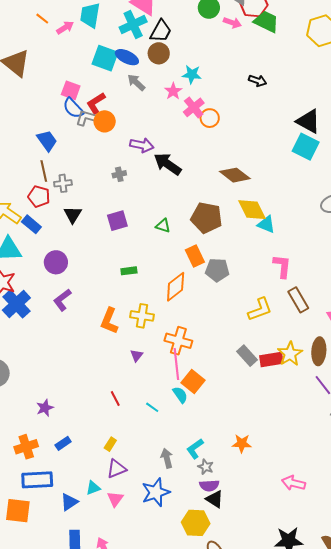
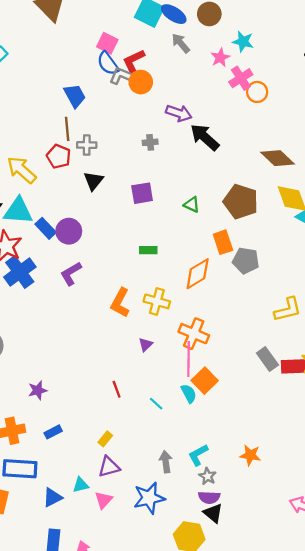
blue rectangle: (31, 224) -> (46, 228), moved

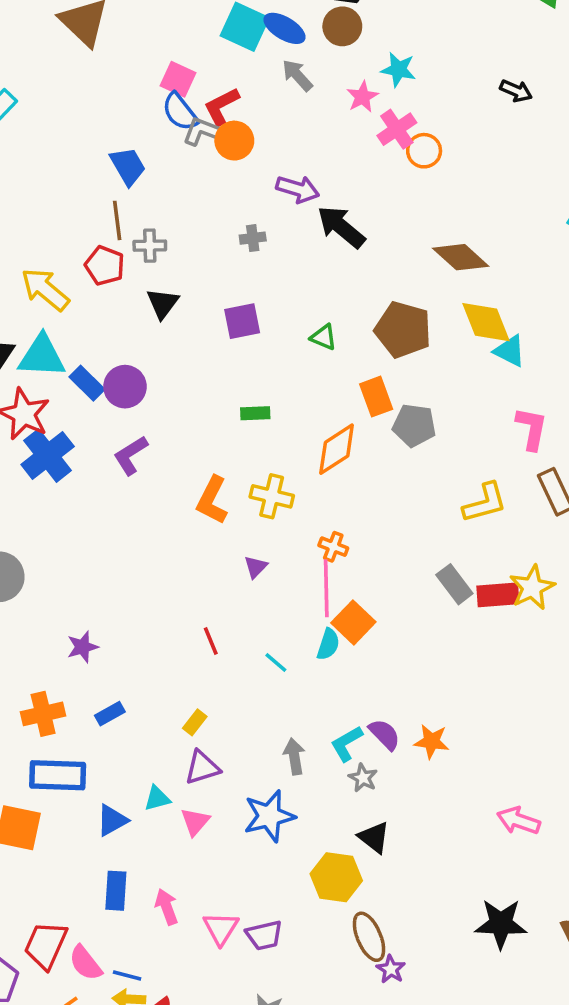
orange cross: (194, 334) -> (333, 547), size x0.6
cyan semicircle: (189, 393) -> (328, 644), turned 48
purple semicircle: (209, 497) -> (385, 734), moved, turned -135

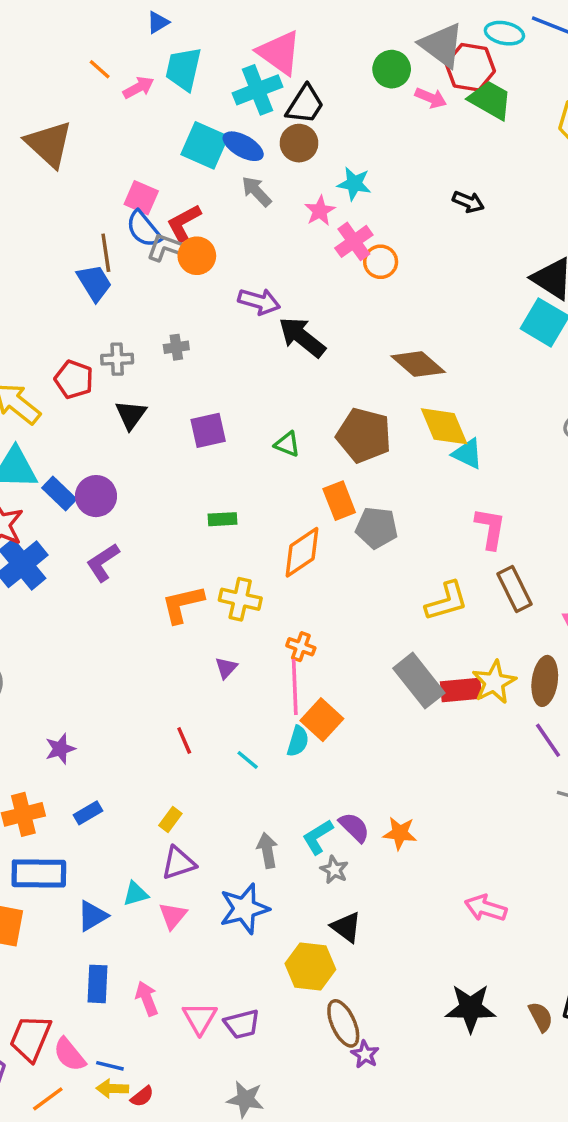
brown line: (117, 220) -> (106, 253), moved
gray cross: (253, 238) -> (176, 347), moved
orange L-shape: (212, 500) -> (183, 604), turned 51
gray rectangle: (454, 584) -> (419, 681), size x1.4

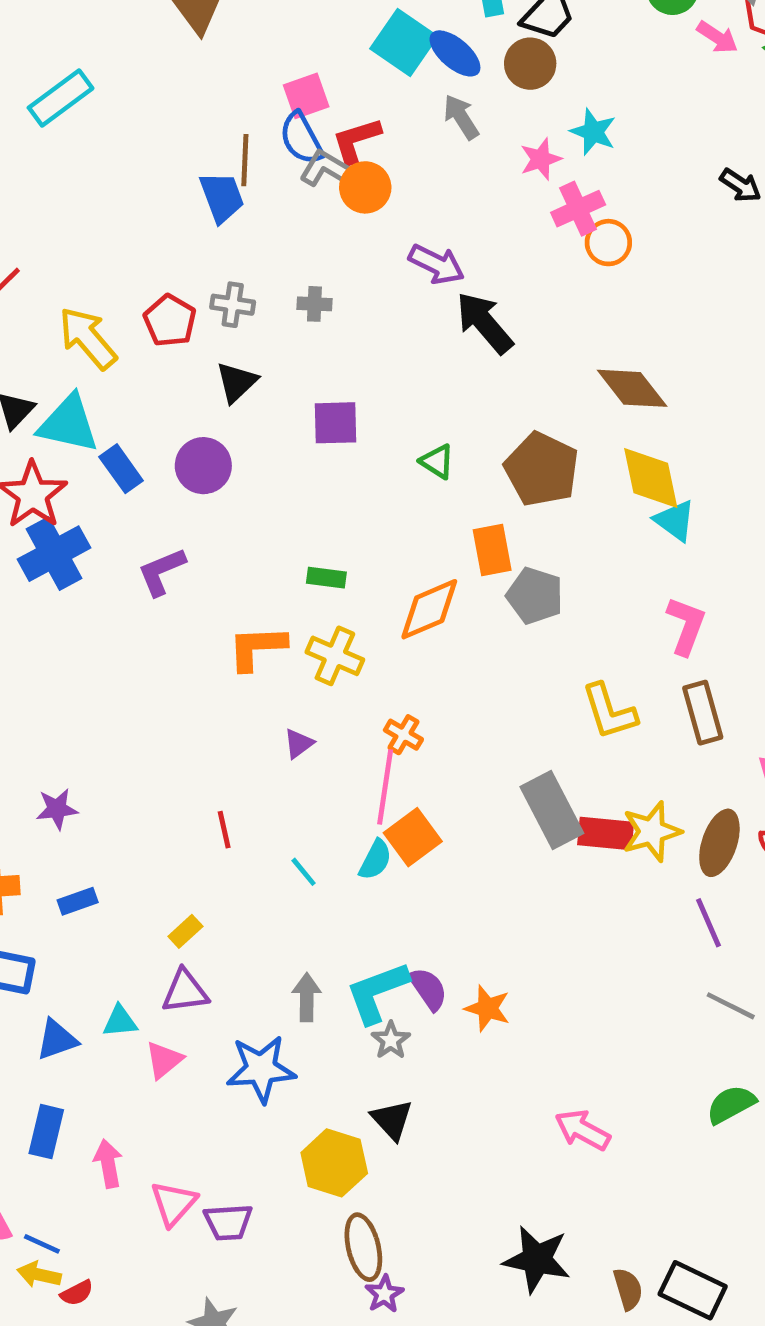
pink square: (141, 198) -> (306, 96), turned 36
purple circle: (96, 496) -> (203, 466), moved
green rectangle: (223, 519) -> (326, 578), moved
yellow L-shape: (447, 601) -> (609, 711), turned 78
cyan L-shape: (318, 837) -> (377, 992), size x1.4

